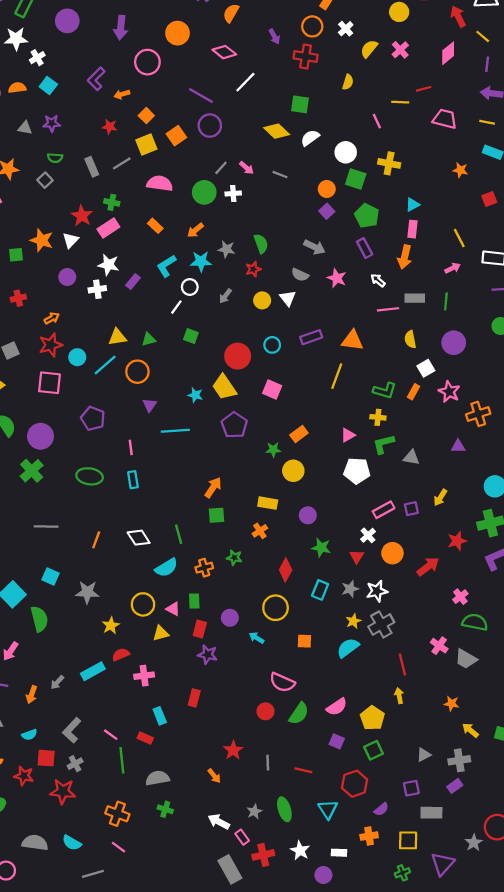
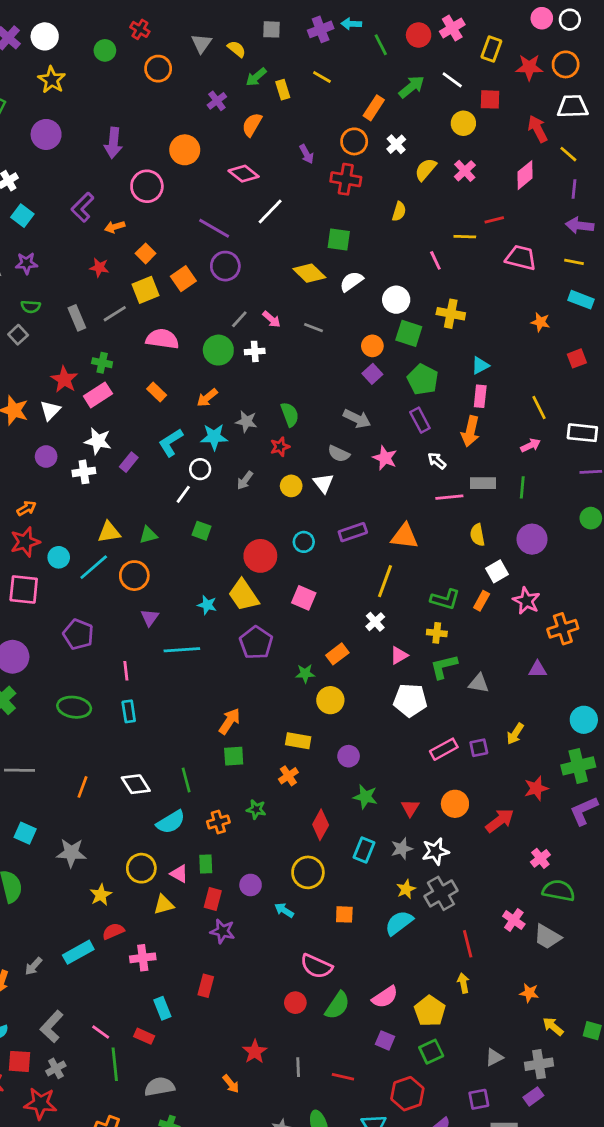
white cross: (368, 535) -> (375, 622), moved

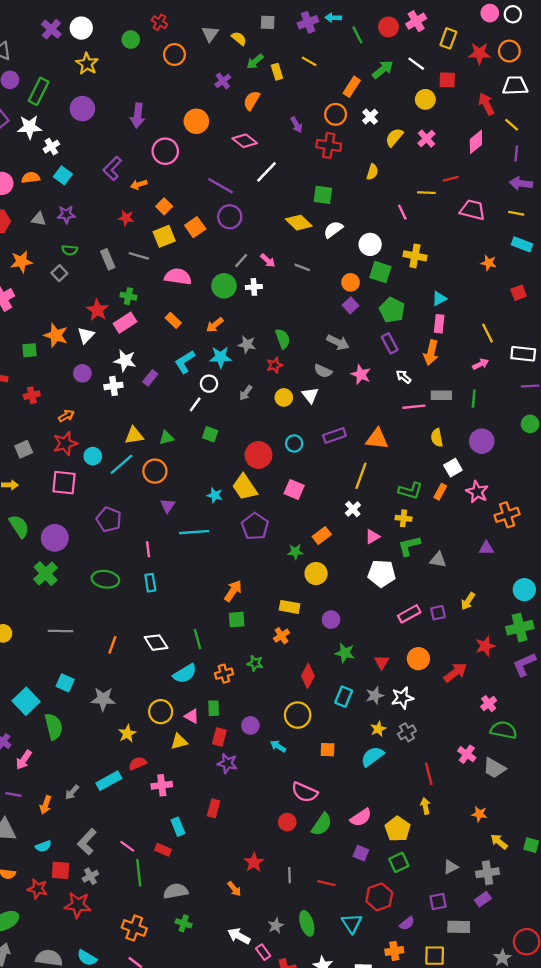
gray line: (115, 314) -> (139, 256), turned 48
gray cross: (441, 893) -> (407, 732), size x0.7

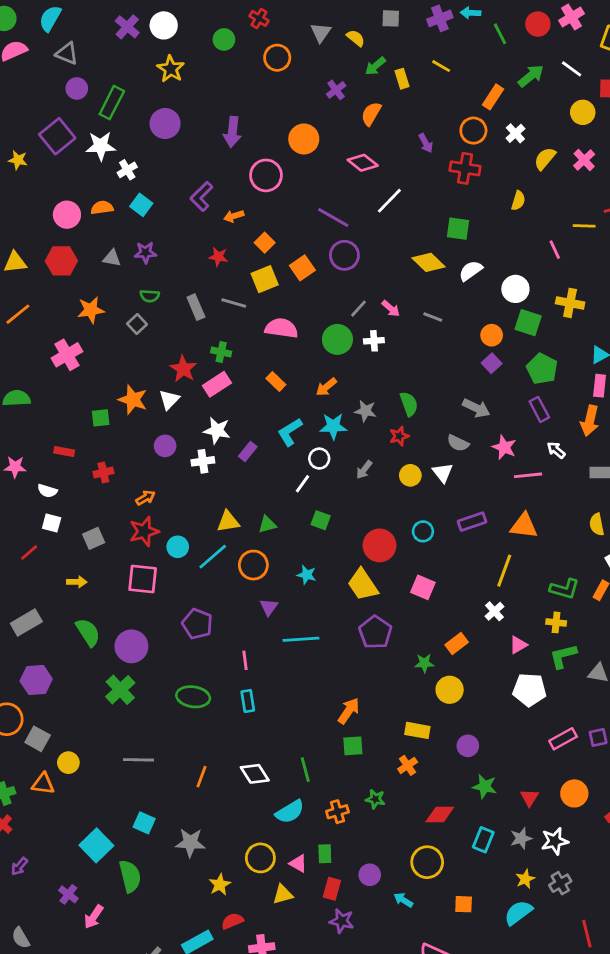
pink line: (414, 407) -> (528, 475), moved
cyan star: (215, 495) -> (307, 575), moved
red diamond: (308, 676) -> (440, 814), turned 60

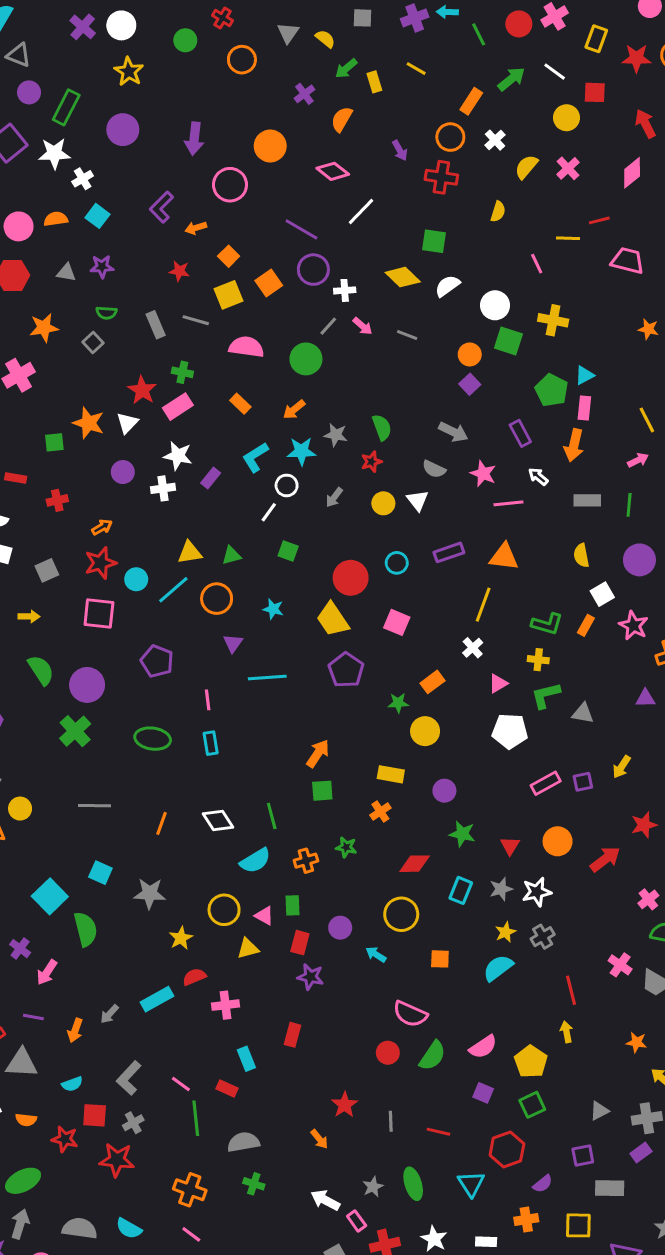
white cross: (374, 341) -> (345, 290), moved
green pentagon: (542, 369) -> (552, 390), moved

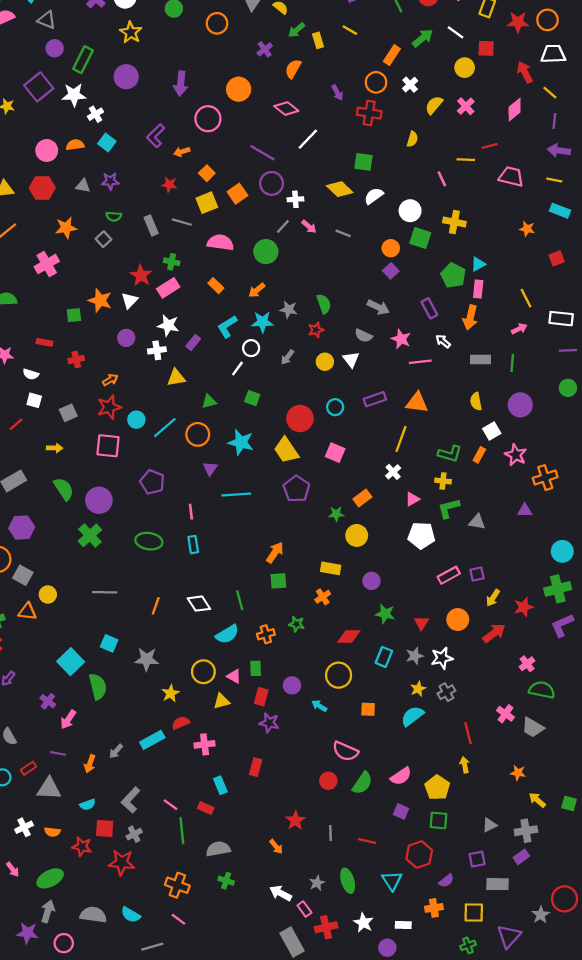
yellow triangle: (190, 552) -> (176, 378), moved
cyan star: (273, 609) -> (241, 442), size x1.6
yellow arrow: (622, 767) -> (493, 598), moved
green square: (532, 1105) -> (438, 820), turned 30

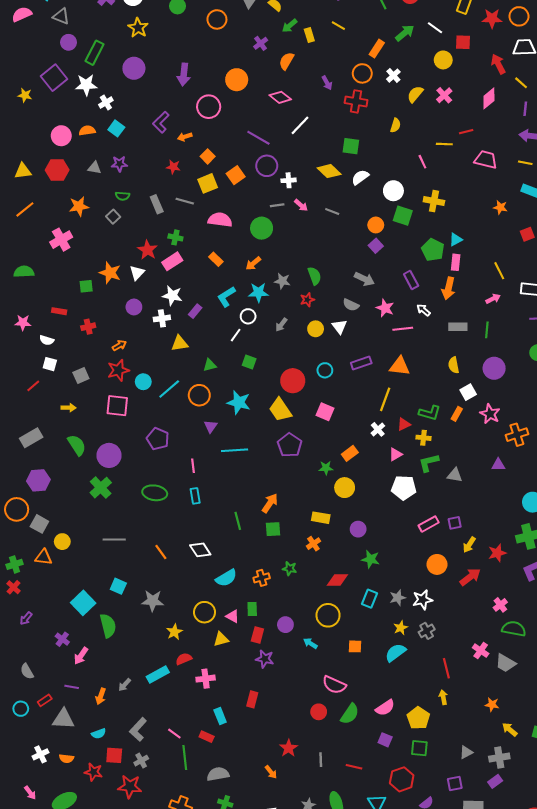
gray line: (283, 227) -> (277, 205), turned 40
green line: (240, 600) -> (238, 521), moved
orange line: (156, 606) -> (161, 552), turned -56
red triangle: (421, 623) -> (404, 424), moved, turned 32

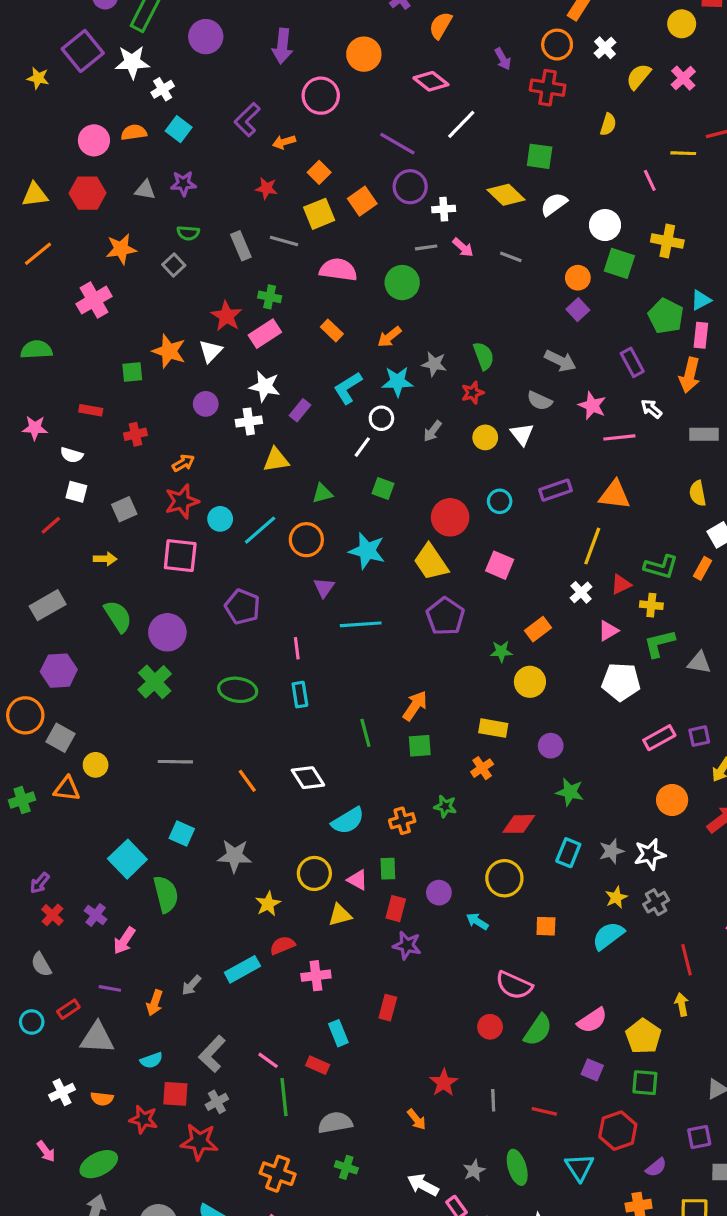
red cross: (13, 587) -> (52, 915), moved

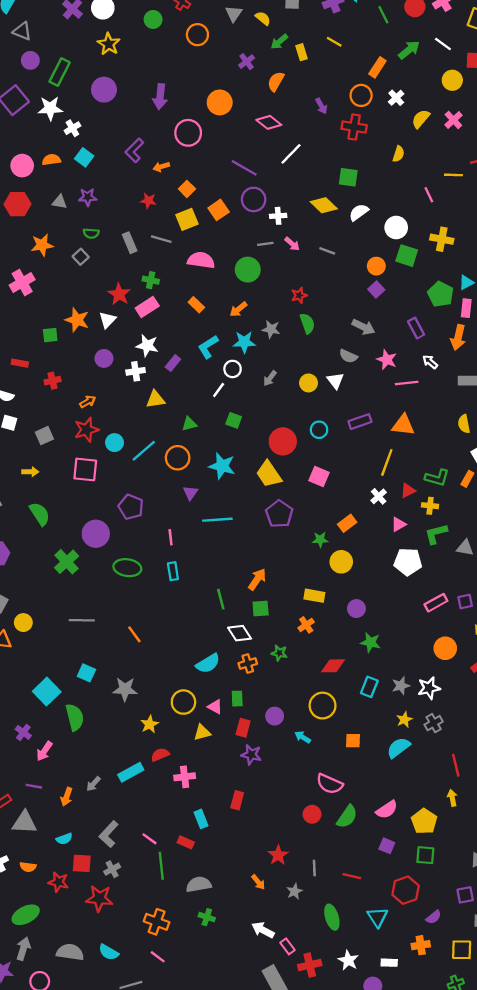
red star: (472, 393) -> (299, 295), moved
purple circle: (167, 632) -> (96, 534), moved
white diamond: (308, 778) -> (240, 633), moved
gray star: (474, 1171) -> (294, 891), moved

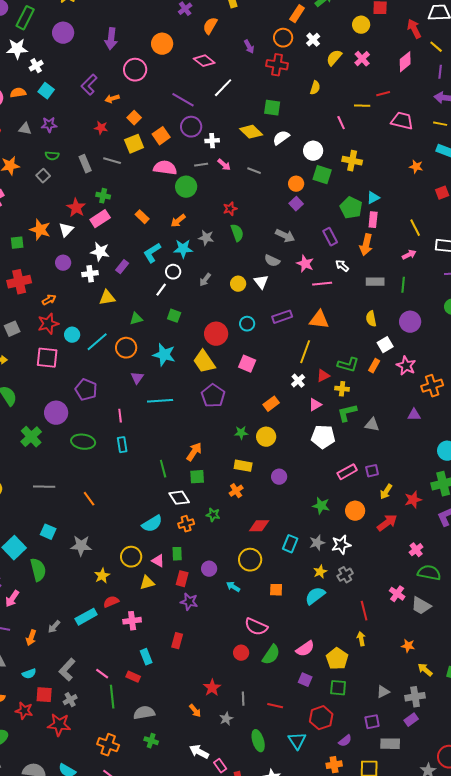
pink semicircle: (201, 260) -> (165, 168), moved
red cross: (53, 381) -> (19, 282), size x1.6
green star: (320, 540) -> (241, 433), moved
green star: (370, 642) -> (321, 506), moved

